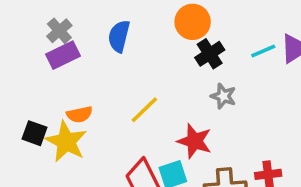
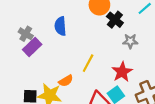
orange semicircle: (80, 114) -> (66, 81), moved
red star: (194, 141) -> (122, 72), turned -30

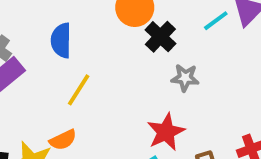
yellow line: (88, 63) -> (79, 90), moved

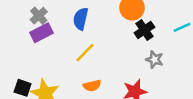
orange semicircle: (63, 140) -> (92, 86), moved

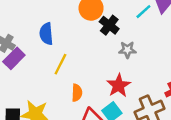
orange semicircle: (92, 86) -> (77, 93), turned -56

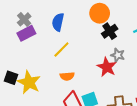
red star: (119, 85) -> (107, 67), moved, turned -30
orange semicircle: (77, 93) -> (67, 76), turned 64

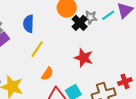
gray star: (118, 55) -> (90, 17), moved
orange semicircle: (67, 76) -> (47, 74), turned -40

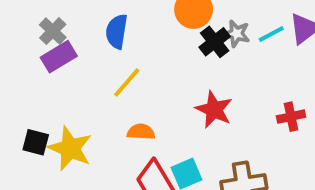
orange semicircle: (47, 74) -> (141, 132), turned -128
red cross: (125, 81) -> (291, 117), moved

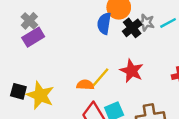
blue semicircle: (117, 31) -> (104, 23), moved
yellow line: (127, 82) -> (100, 77), moved

